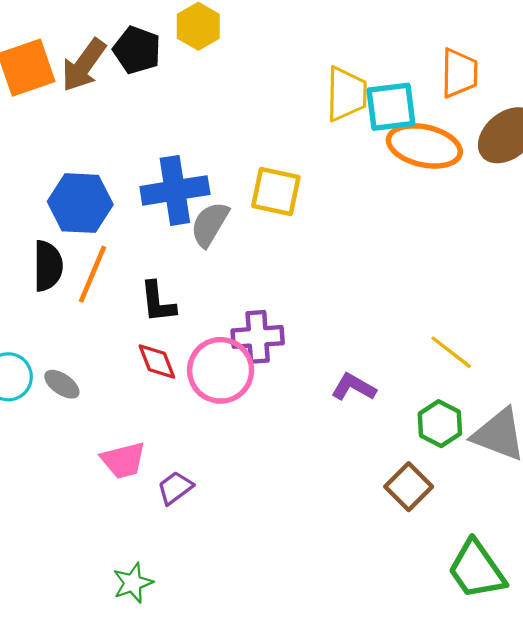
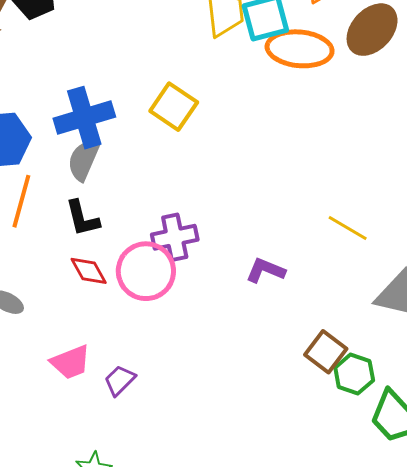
yellow square: (276, 192) -> (174, 107), turned 30
gray semicircle: (210, 224) -> (84, 160), moved
green hexagon: (440, 424) -> (354, 374), moved

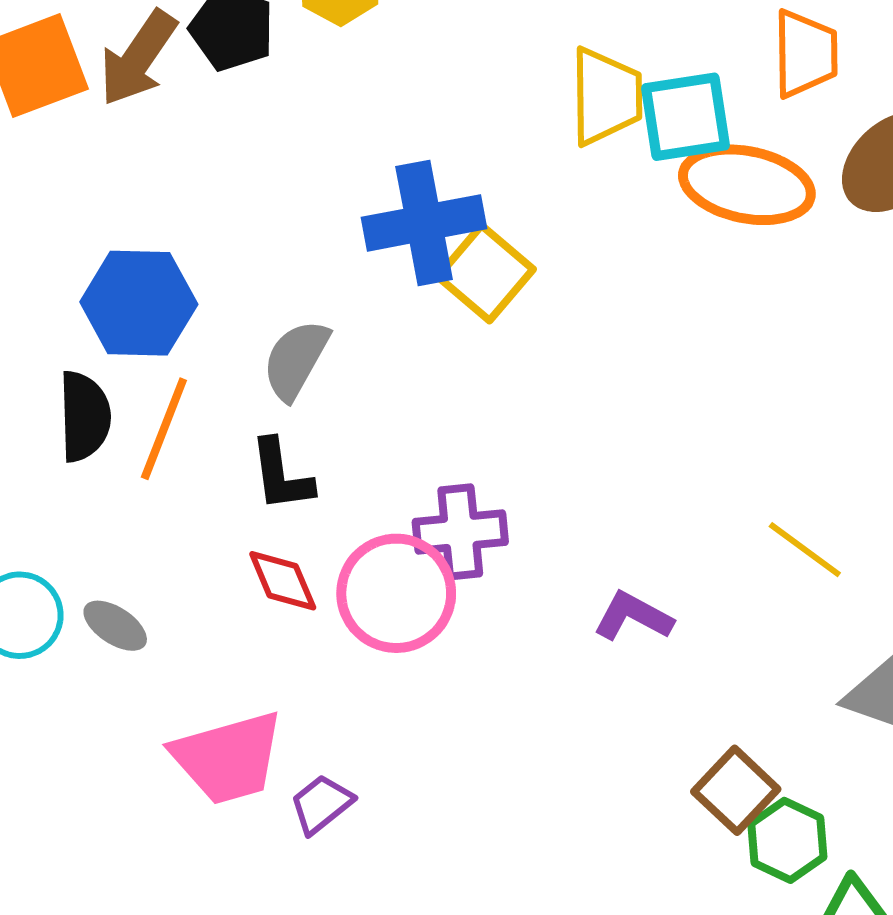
blue cross: (84, 118) -> (424, 223), moved
pink trapezoid: (71, 362) -> (228, 758), size x1.4

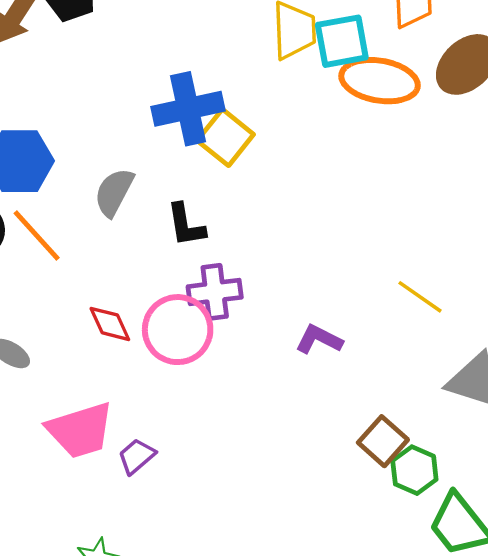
orange line: (164, 429) -> (37, 236), turned -62
black L-shape: (281, 475) -> (186, 225), moved

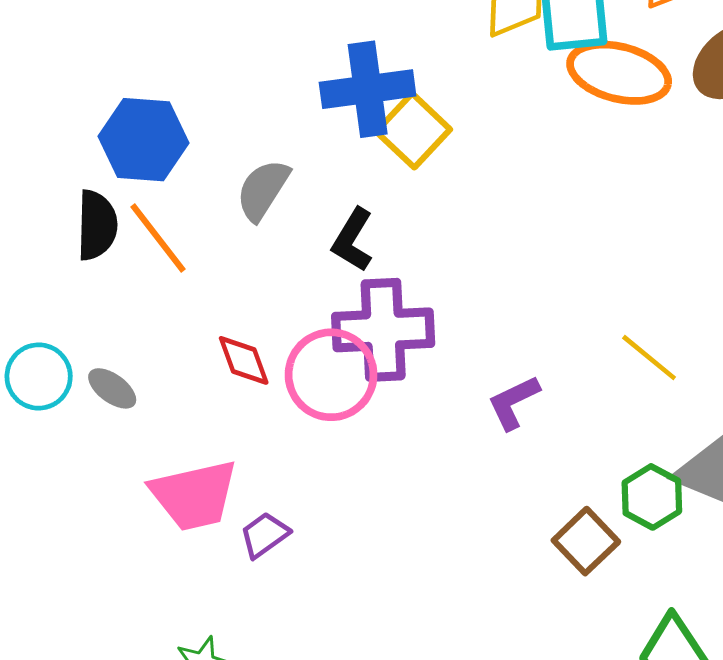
black L-shape: (186, 225) -> (353, 240), turned 36
purple cross: (215, 292) -> (383, 330), size x1.4
purple L-shape: (319, 339) -> (513, 402), turned -57
green hexagon: (414, 470) -> (652, 497), moved

